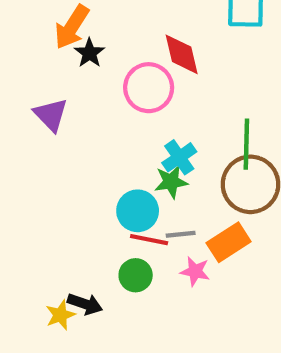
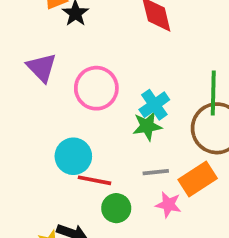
pink circle: (149, 88) -> (96, 88), moved
cyan circle: (138, 211) -> (73, 156), moved
red line: (149, 240) -> (95, 180), moved

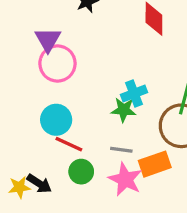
pink circle: (96, 88) -> (57, 64), moved
pink star: (168, 205) -> (125, 179), size x1.5

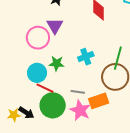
purple triangle: (48, 40) -> (55, 26), moved
green star: (124, 110) -> (57, 64), moved
green circle: (81, 172) -> (53, 105), size x1.6

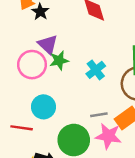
green star: (57, 64) -> (59, 60), moved
red line: (45, 88) -> (22, 128), moved

